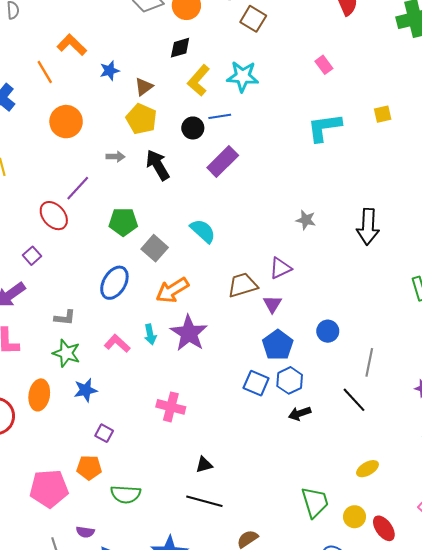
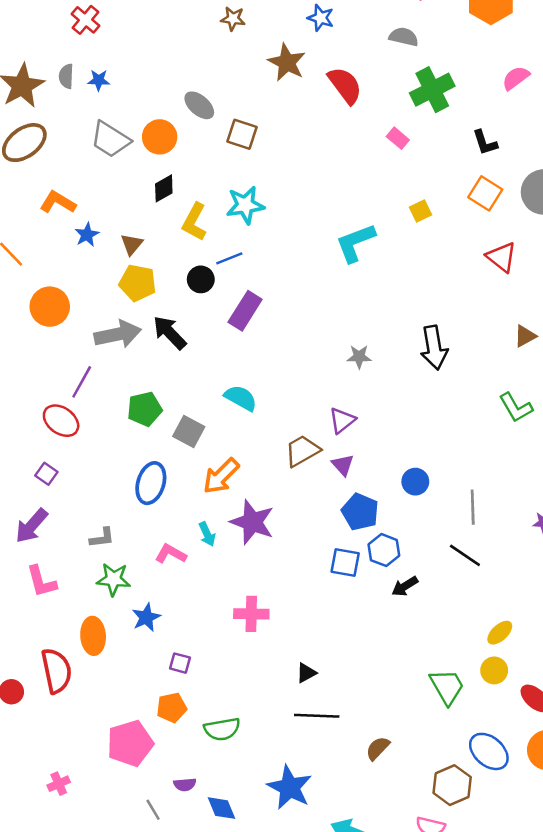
orange L-shape: (72, 45) -> (58, 202), moved
pink rectangle: (324, 65) -> (398, 138), moved
gray arrow: (116, 157) -> (118, 334), size x2.0
yellow circle: (355, 517) -> (494, 670), moved

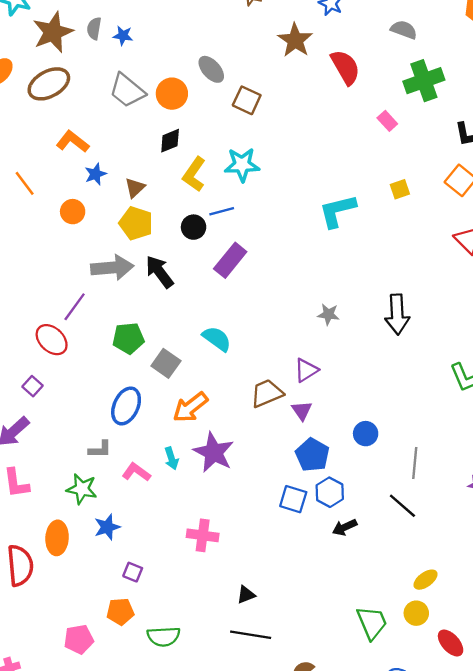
orange circle: (50, 307) -> (73, 212), moved, size x0.7
gray L-shape: (102, 538) -> (100, 449), moved
pink pentagon: (130, 743) -> (79, 639), size x0.7

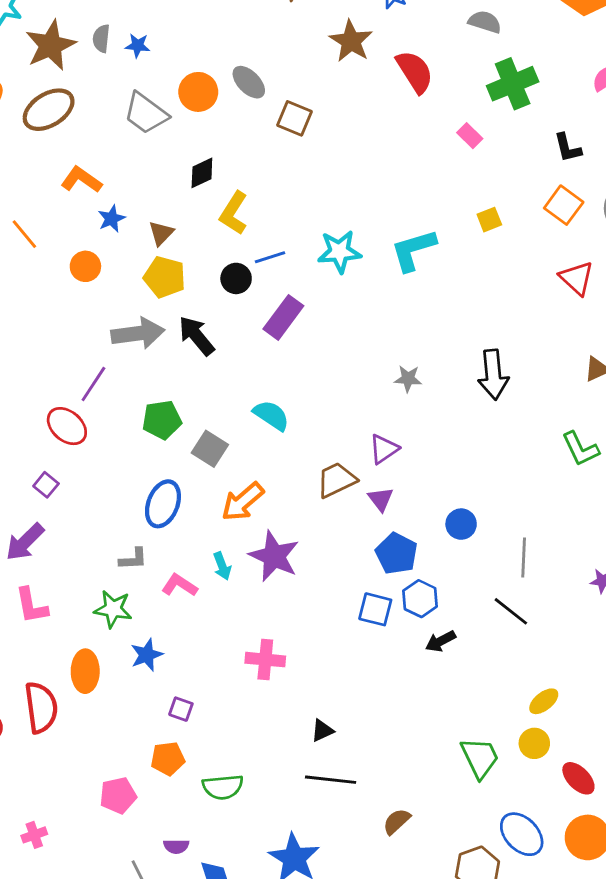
orange circle: (172, 94) -> (198, 92), moved
cyan star: (242, 165) -> (339, 252), moved

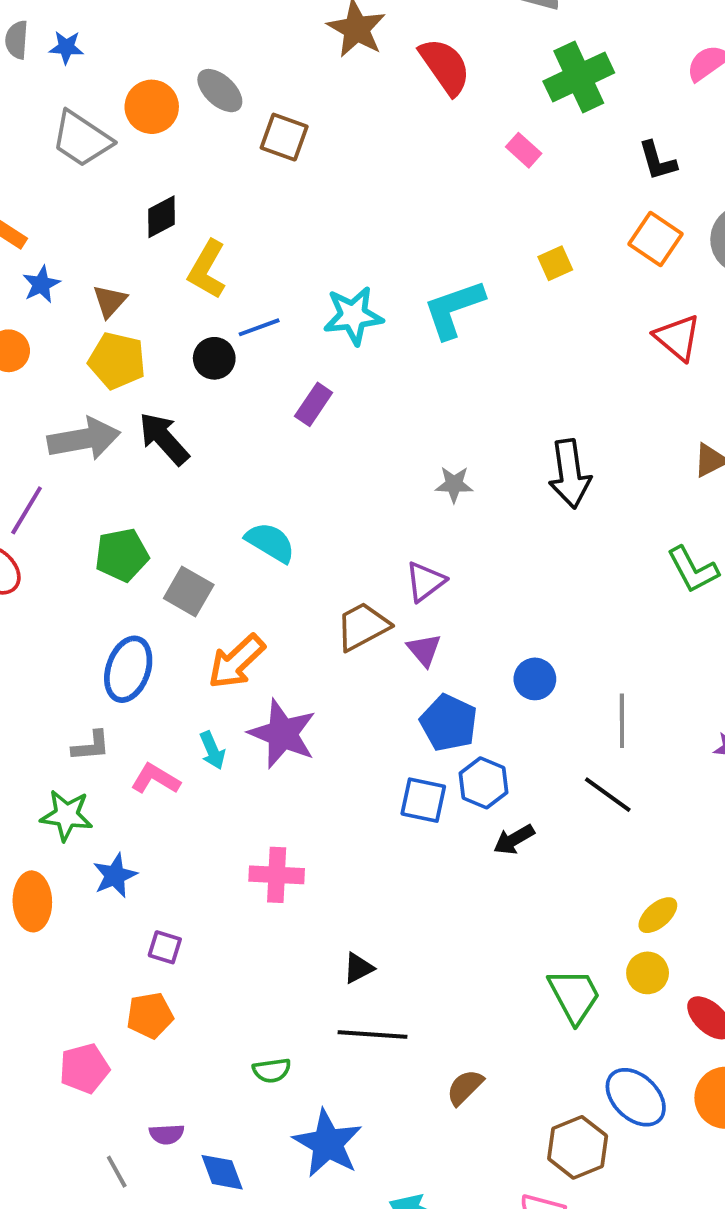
purple rectangle: (283, 317) -> (314, 404), moved, size x0.7
green semicircle: (223, 787) -> (272, 1070), moved, size x0.7

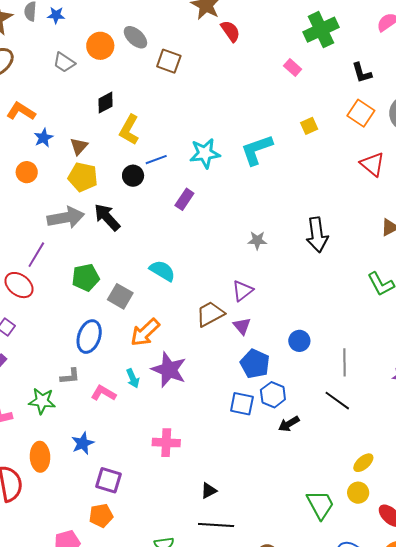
red semicircle: (445, 66) -> (230, 31), moved, size x0.7
gray trapezoid: (82, 139) -> (64, 63), size x0.7
green star: (66, 815) -> (42, 401), moved
purple square: (165, 947) -> (109, 480), size x1.5

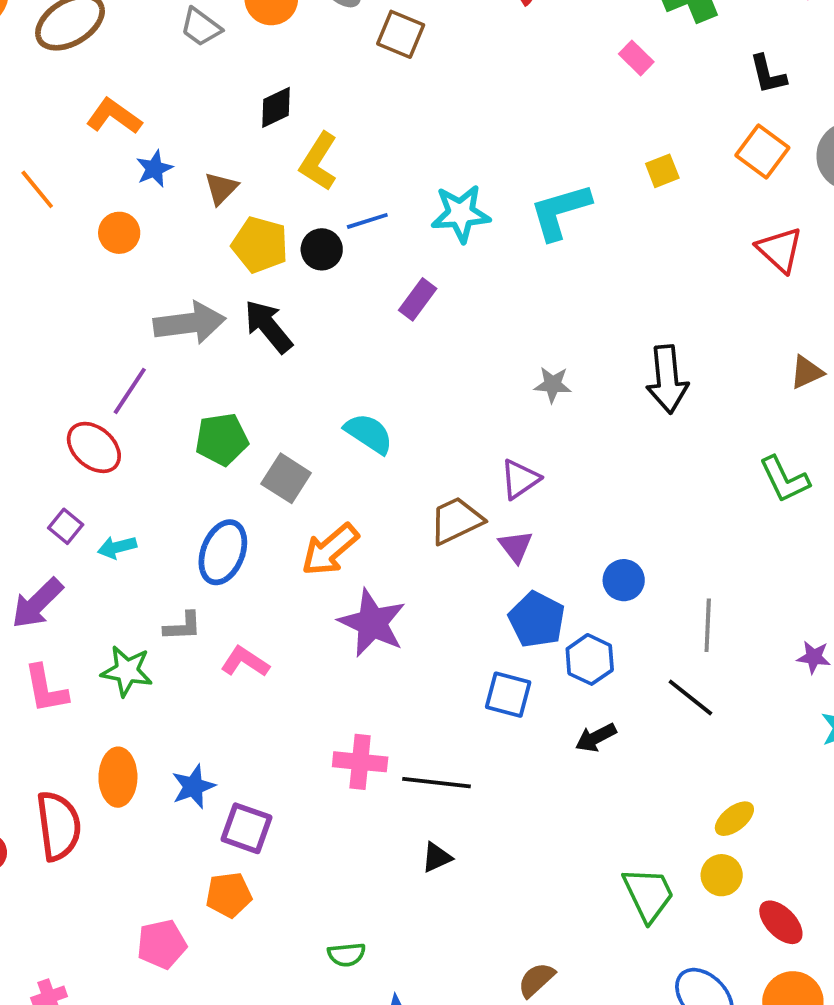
yellow pentagon: (83, 177) -> (260, 245), moved
cyan arrow: (133, 378) -> (117, 547), moved, turned 96
blue hexagon: (273, 395) -> (590, 659), moved
blue star: (83, 443) -> (193, 786), moved
black line: (216, 525) -> (436, 783), moved

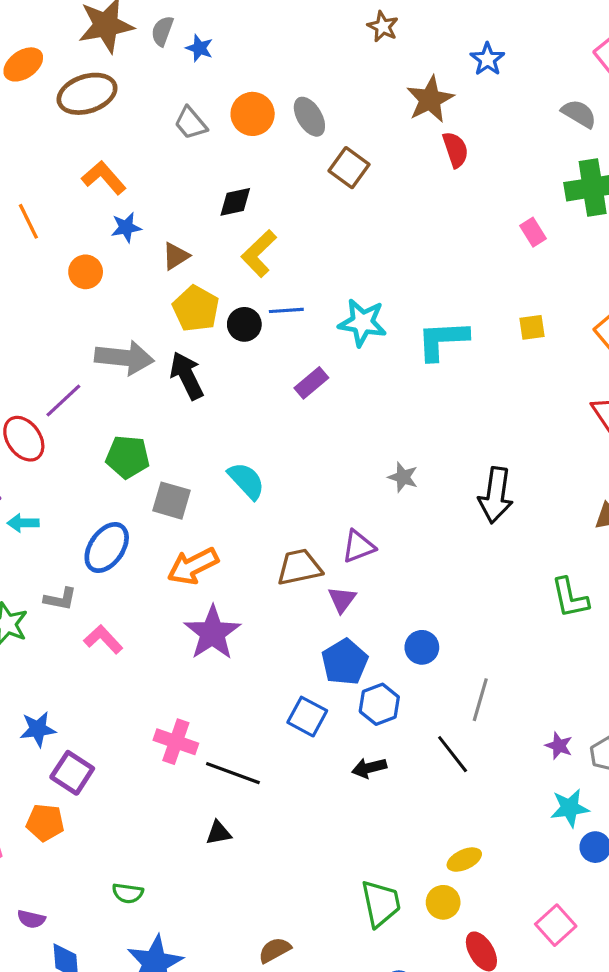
gray square: (286, 478) -> (172, 501), turned -30

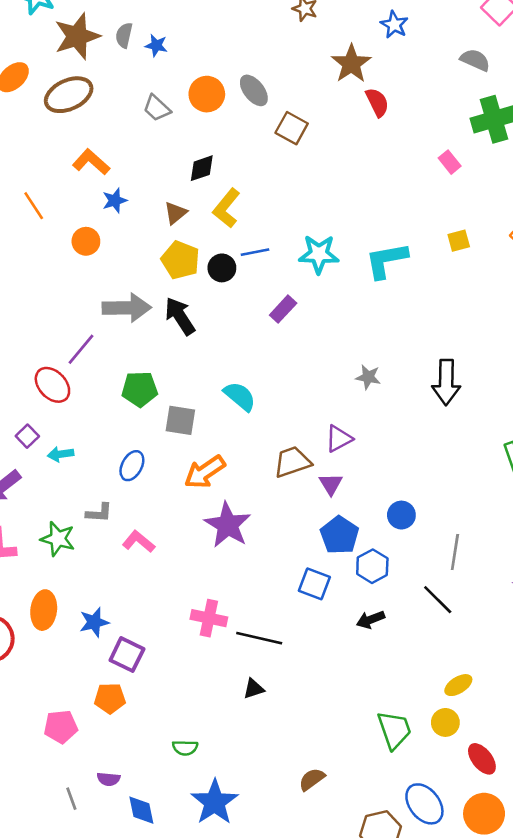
brown triangle: (176, 256) -> (175, 213), moved
blue ellipse: (107, 548) -> (132, 466), size x0.7

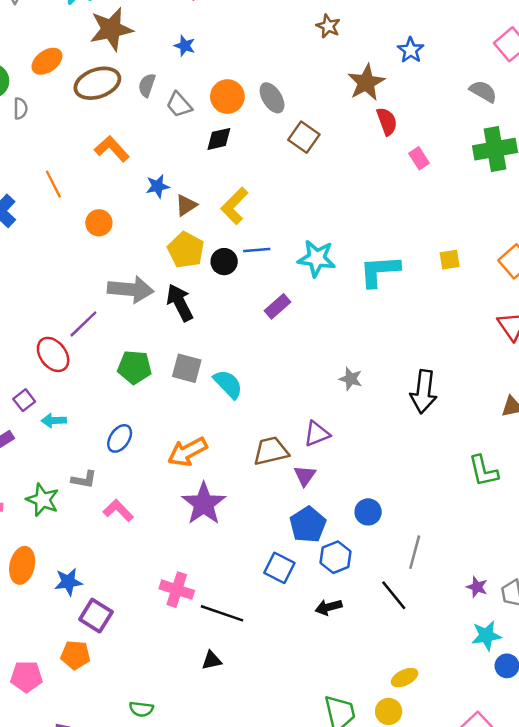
gray semicircle: (124, 35) -> (147, 85), moved
pink rectangle: (450, 162) -> (419, 158), moved
black diamond: (202, 168) -> (219, 139), moved
blue star: (115, 201) -> (158, 186), moved
gray square: (180, 420) -> (187, 368), moved

